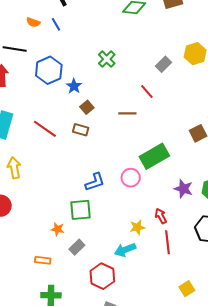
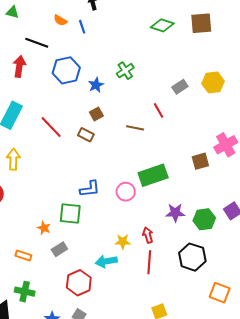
blue star: (74, 86) -> (96, 85), moved
purple star: (183, 189) -> (175, 213), turned -30

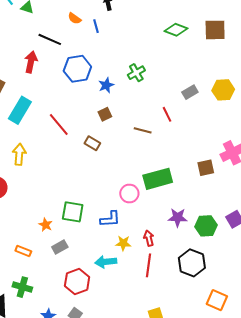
brown rectangle: (86, 135) -> (92, 143), moved
blue L-shape: (90, 189) -> (110, 219), moved

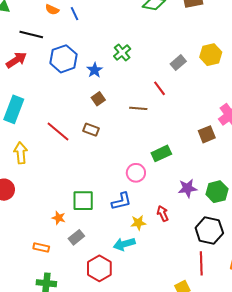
red arrow: (31, 62) -> (16, 60), turned 55
red line: (59, 124) -> (58, 132), moved
green rectangle: (158, 179) -> (161, 153), size x0.7
red line: (149, 265) -> (201, 263), moved

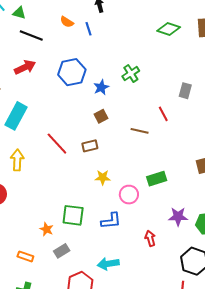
black line: (31, 35) -> (31, 35), moved
gray rectangle: (178, 63) -> (185, 91), turned -42
brown rectangle: (91, 130) -> (90, 146), turned -42
yellow star: (138, 223) -> (103, 177), moved

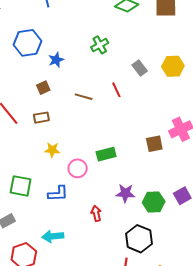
green cross: (131, 73) -> (100, 45), moved
gray rectangle: (185, 91) -> (140, 68), turned -56
brown square: (101, 116) -> (43, 88), moved
brown line: (140, 131) -> (84, 97), moved

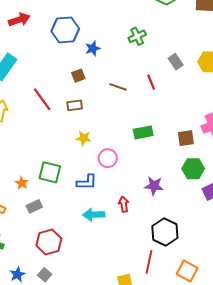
green rectangle: (106, 154) -> (143, 132), moved
green hexagon: (154, 202) -> (193, 169), moved
cyan arrow: (53, 236) -> (94, 215), moved

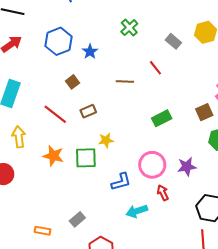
brown square: (78, 76) -> (73, 82), moved
pink circle: (108, 158) -> (152, 165), moved, size x1.4
green square: (50, 172) -> (86, 158), moved
orange star: (22, 183) -> (53, 156), moved, size x1.5

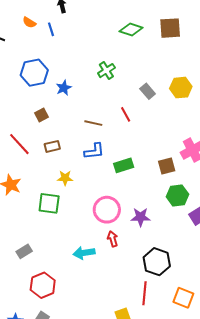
green square: (86, 158) -> (49, 203), moved
blue L-shape: (121, 182) -> (94, 151), moved

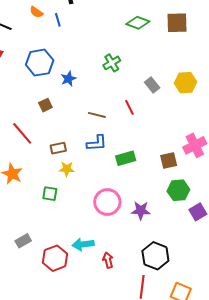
brown rectangle: (52, 146) -> (58, 148), moved
green square: (49, 203) -> (50, 194), size x0.7
red arrow: (113, 239) -> (108, 260), moved
red hexagon: (43, 285) -> (55, 258), moved

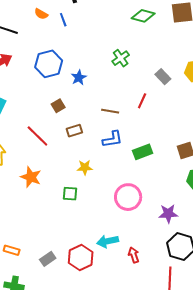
red line: (129, 107) -> (142, 101), turned 56
brown rectangle: (58, 148) -> (74, 131), moved
purple star: (141, 211) -> (168, 214), moved
gray rectangle: (23, 241) -> (48, 259), moved

